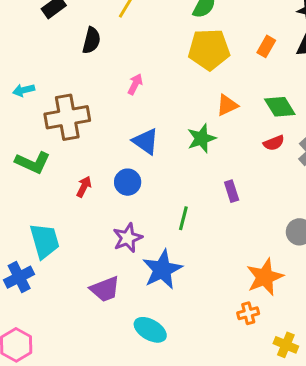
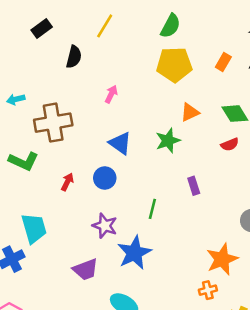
purple star: (128, 238) -> (105, 226), turned -30

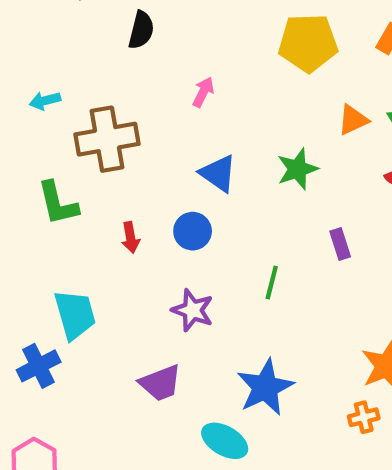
orange triangle: (190, 112) -> (353, 120), moved
green L-shape: (24, 161) -> (58, 203), turned 52
red arrow: (67, 182) -> (131, 238), turned 144
blue star: (134, 253) -> (265, 387), moved

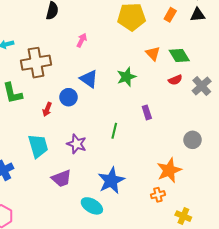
orange triangle: (353, 120) -> (153, 53), turned -49
blue circle: (193, 231) -> (69, 97), moved
red arrow: (131, 238) -> (47, 109), turned 32
cyan trapezoid: (75, 315) -> (38, 146), moved

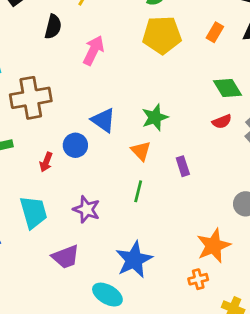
pink arrow: (82, 40) -> (94, 50), moved, size x1.5
orange triangle: (153, 53) -> (141, 151), moved

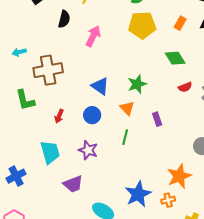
green diamond: (227, 88) -> (175, 58), moved
blue circle: (75, 145) -> (92, 115), moved
blue star: (134, 260) -> (138, 194), moved

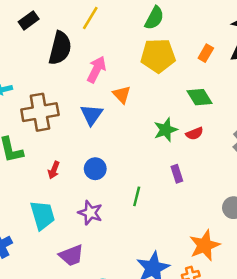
black semicircle: (64, 19) -> (60, 48), size x1.5
green star: (137, 84) -> (166, 130), moved
blue triangle: (100, 86) -> (91, 115), moved, turned 30
red semicircle: (185, 87) -> (194, 134), moved
orange triangle: (127, 108) -> (122, 95), moved

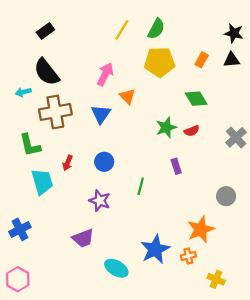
yellow line: (90, 18) -> (122, 30), moved
black semicircle: (60, 48) -> (47, 72), moved, turned 128
cyan trapezoid: (42, 215) -> (42, 182), moved

